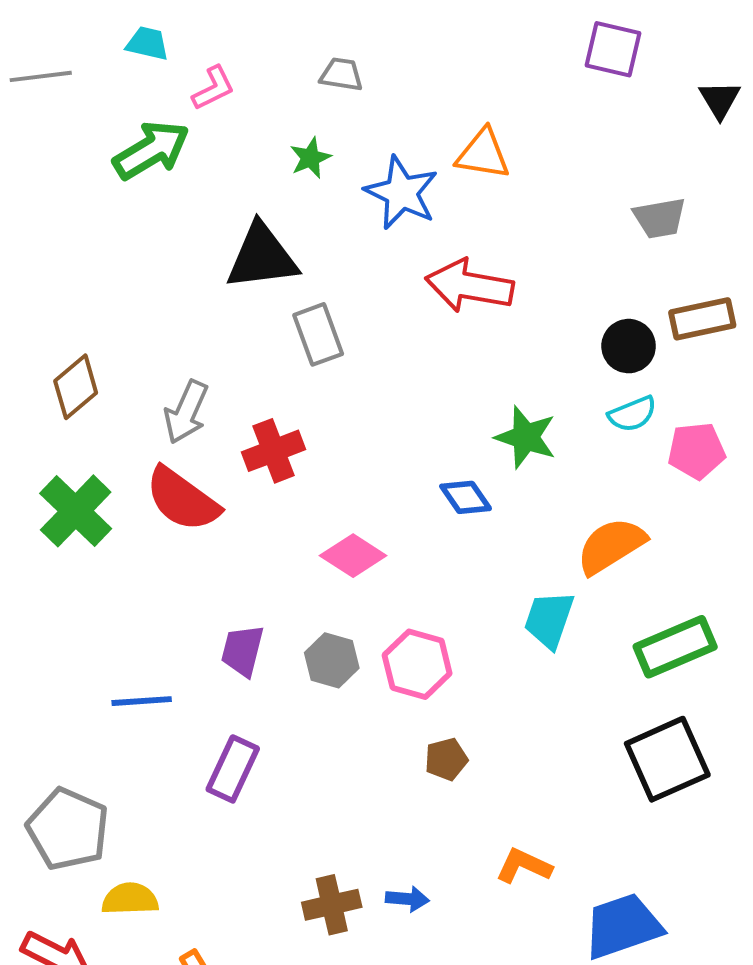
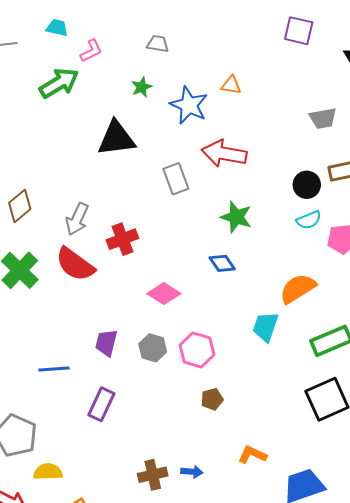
orange triangle: (483, 154) -> (231, 85), size x0.7
gray rectangle: (318, 334) -> (176, 179), moved
green star: (526, 437) -> (236, 217), moved

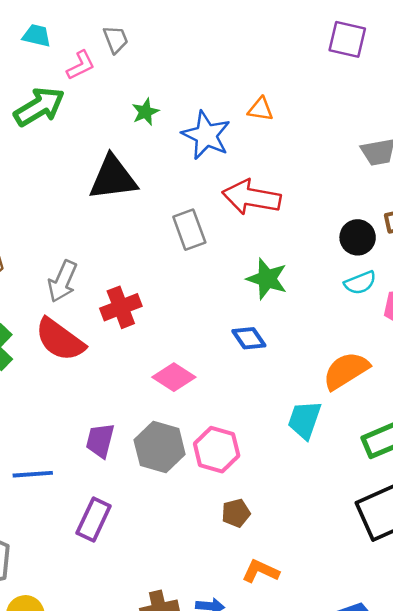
gray trapezoid: (158, 44) -> (116, 39), moved, turned 60
gray hexagon: (153, 348) -> (160, 447), size x1.4
orange L-shape: (252, 455) -> (261, 571), moved

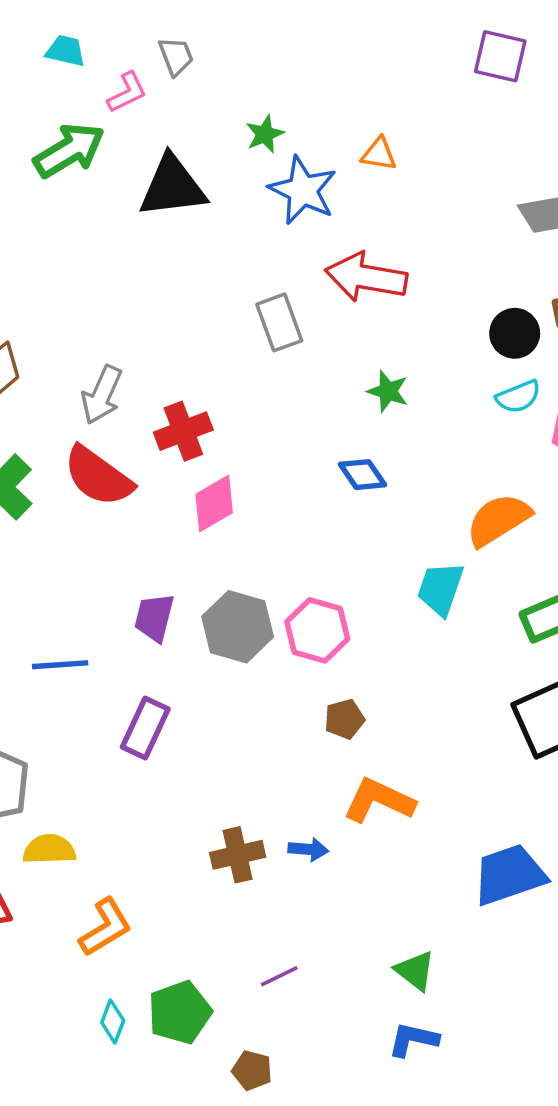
green star: (145, 112) -> (265, 134), moved
black triangle: (113, 178) -> (172, 187), moved
green star: (267, 279) -> (388, 391), size x0.7
pink diamond: (174, 377) -> (214, 504), moved, turned -63
orange L-shape: (261, 571) -> (379, 801), size x1.4

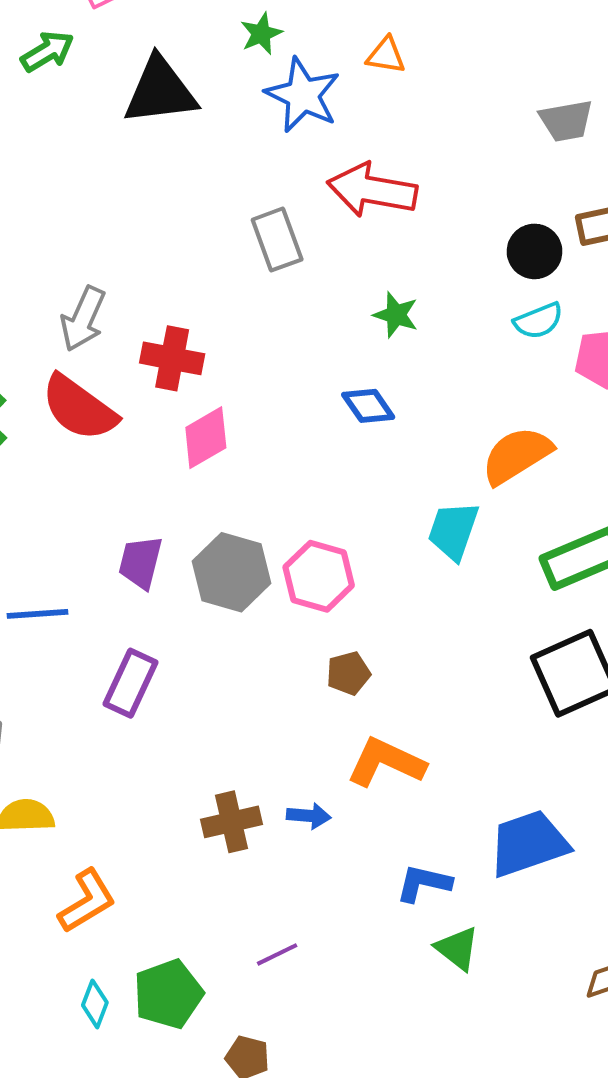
green arrow: (69, 150) -> (47, 51), size x0.7
red cross: (183, 431) -> (172, 358), turned 32
green triangle: (415, 971) -> (457, 949), moved
blue L-shape: (413, 1040) -> (424, 883), moved

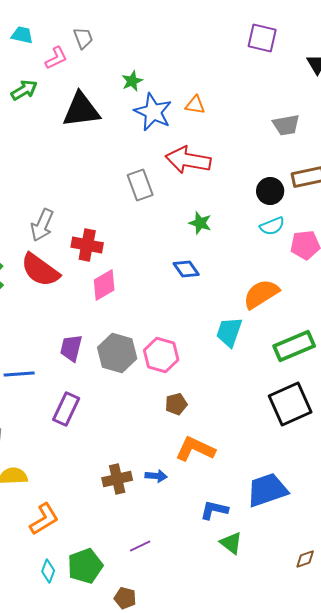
orange triangle: (386, 55) -> (195, 105), moved

